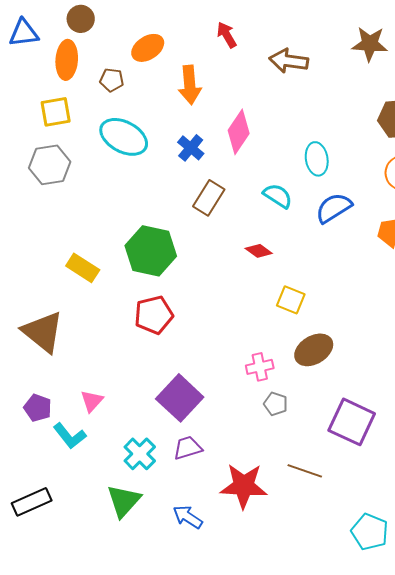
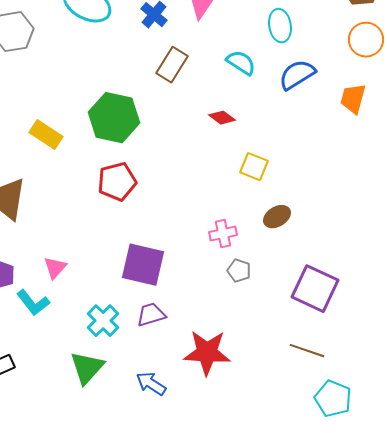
brown ellipse: (314, 350) -> (277, 217), size x0.7
purple square: (180, 398) -> (143, 265), turned -30
brown line: (305, 471) -> (307, 351), moved

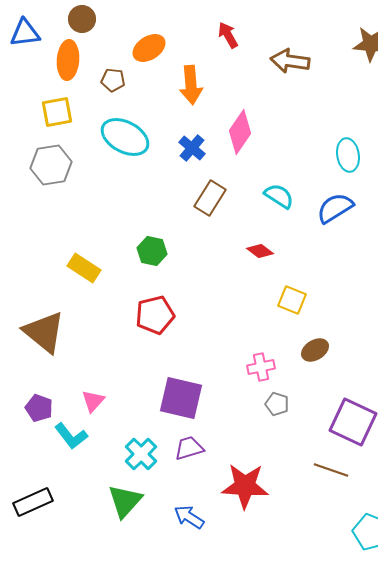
cyan ellipse: (280, 26) -> (348, 155), moved
green hexagon: (114, 118) -> (152, 251), size x0.6
brown line: (307, 351) -> (331, 470), moved

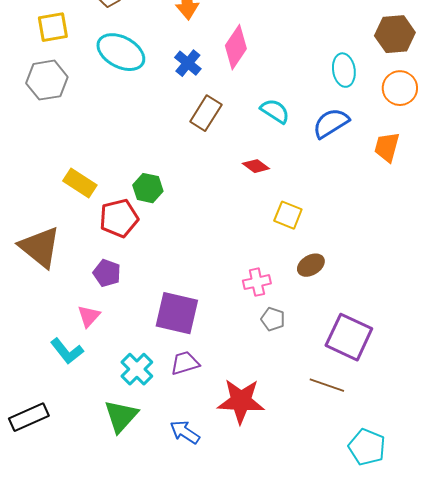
green hexagon: (152, 251) -> (148, 188), moved
red pentagon: (155, 315) -> (119, 218), moved
purple pentagon: (39, 408) -> (107, 273), moved

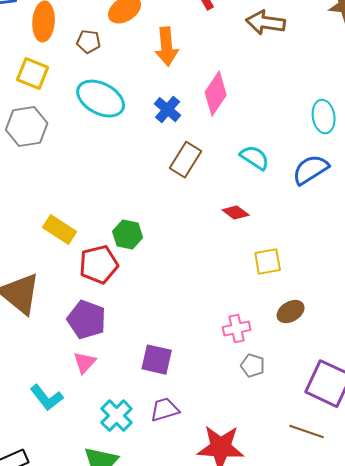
yellow square: (53, 27) -> (33, 74), turned 32
yellow square: (288, 215) -> (268, 262), turned -32
purple pentagon: (107, 273) -> (87, 320), size x1.4
purple square: (177, 313) -> (157, 360), size x0.7
pink triangle: (89, 316) -> (85, 363), moved

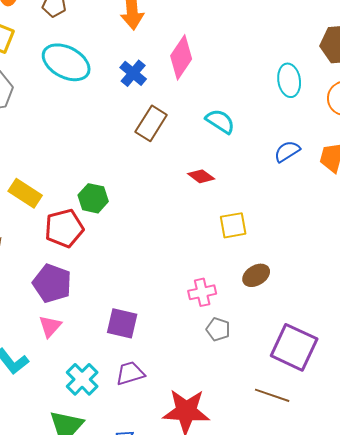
blue semicircle: (311, 170) -> (287, 151), moved, size x0.7

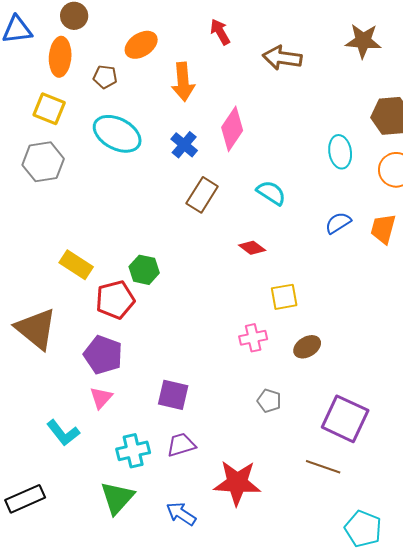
pink cross: (202, 292) -> (253, 338), moved
cyan cross: (82, 379) -> (133, 451), turned 32

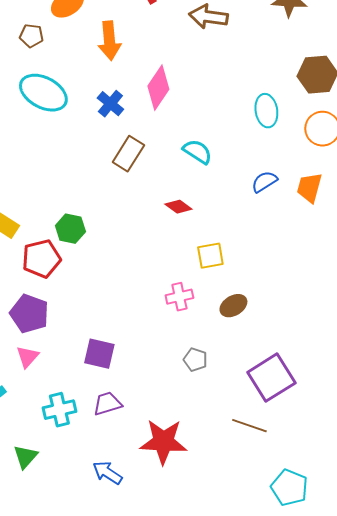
purple square: (345, 419) -> (271, 378), turned 33
green triangle: (117, 498) -> (25, 457), moved, size x0.7

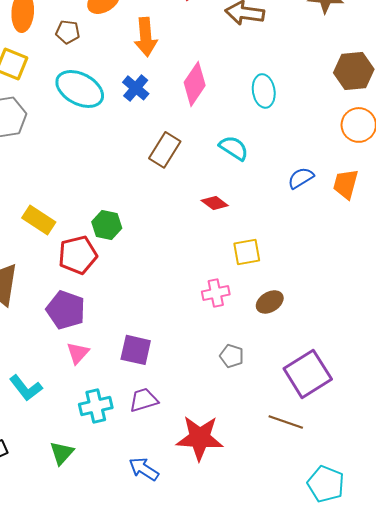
blue cross: (110, 104) -> (136, 88), moved
cyan ellipse: (266, 111) -> (264, 91), moved
pink triangle: (27, 357) -> (78, 353), moved

